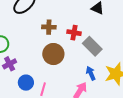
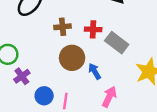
blue arrow: (91, 73) -> (95, 71), moved

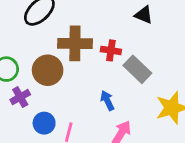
brown cross: (63, 27) -> (75, 43), size x1.6
brown circle: (72, 58) -> (48, 70), moved

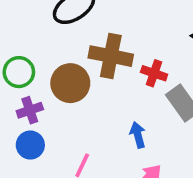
blue circle: (44, 123) -> (30, 145), moved

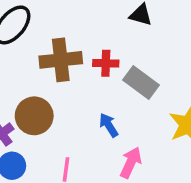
brown circle: (70, 83) -> (34, 116), moved

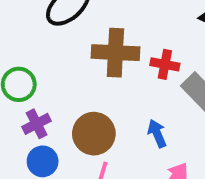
brown circle: (34, 116) -> (94, 134), moved

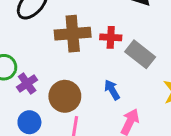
purple cross: (37, 124) -> (27, 84), moved

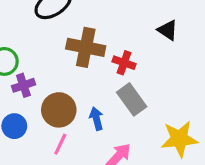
gray rectangle: (140, 54) -> (132, 99), moved
blue arrow: (112, 90) -> (96, 119), moved

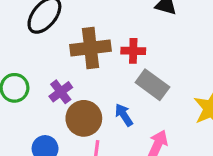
purple cross: (23, 85) -> (61, 92), moved

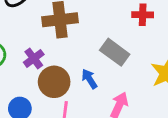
red cross: (133, 51) -> (143, 15), moved

